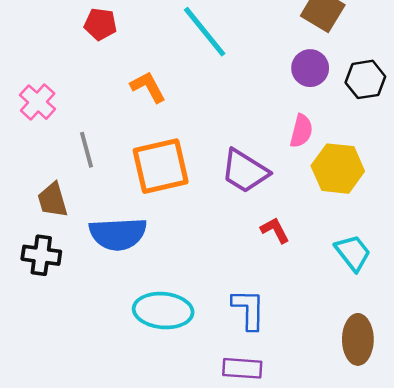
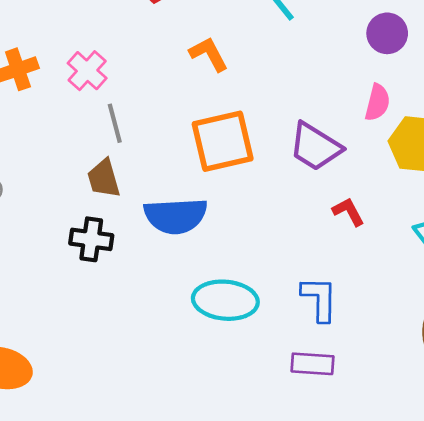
gray line: (87, 150) -> (115, 123), moved

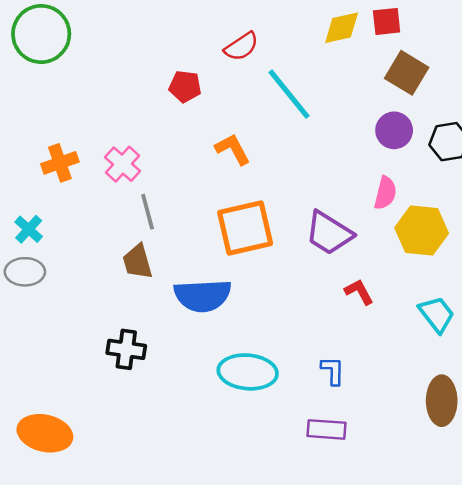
black cross: (91, 239) -> (126, 349), moved
blue L-shape: (319, 299) -> (333, 371), size x0.7

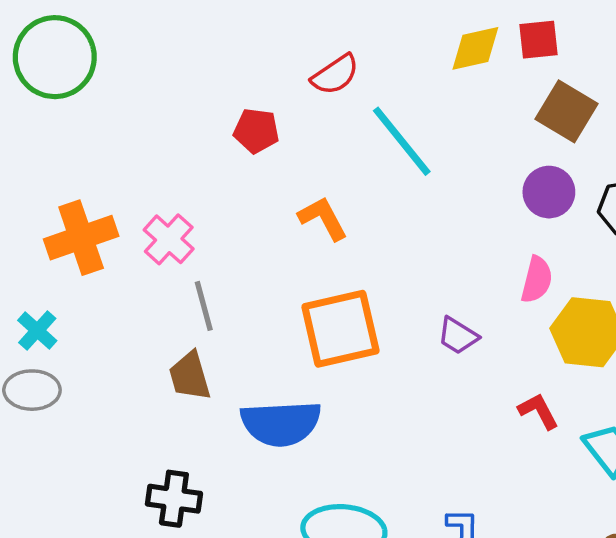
orange cross: (60, 163) -> (81, 238), size x1.4
purple trapezoid: (329, 233) -> (458, 336), size x0.6
red L-shape: (359, 292) -> (538, 411), moved

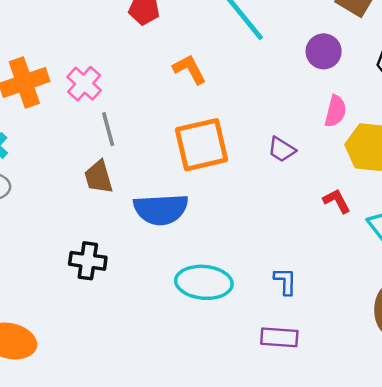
purple circle: (549, 192) -> (324, 51), moved

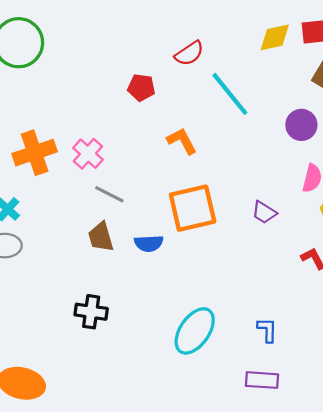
gray line: (108, 129) -> (109, 194), turned -48
blue semicircle: (161, 209) -> (149, 243), moved, size x0.6
cyan ellipse: (204, 282) -> (195, 331), turned -60

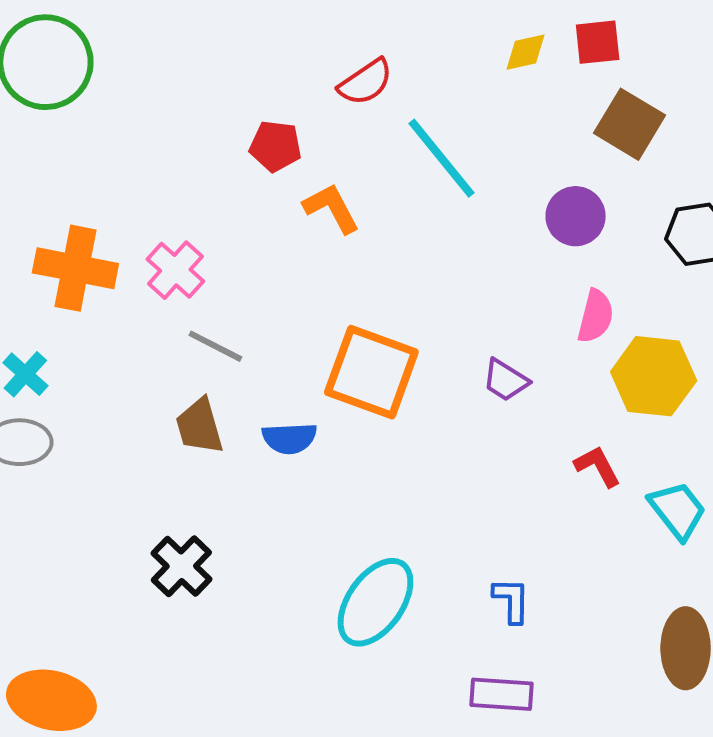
yellow diamond: (275, 37) -> (526, 52), size x0.7
orange L-shape: (182, 141) -> (331, 208), moved
orange cross: (35, 153) -> (75, 268), turned 30
orange square: (193, 208) -> (371, 372), turned 33
black cross: (91, 312) -> (181, 566), turned 36

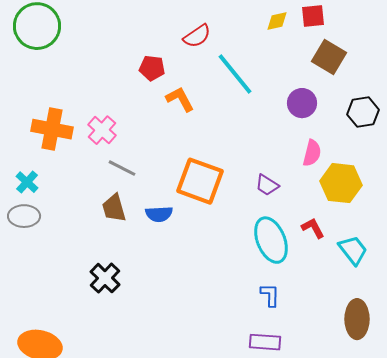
cyan ellipse: (375, 602) -> (271, 240), moved, turned -57

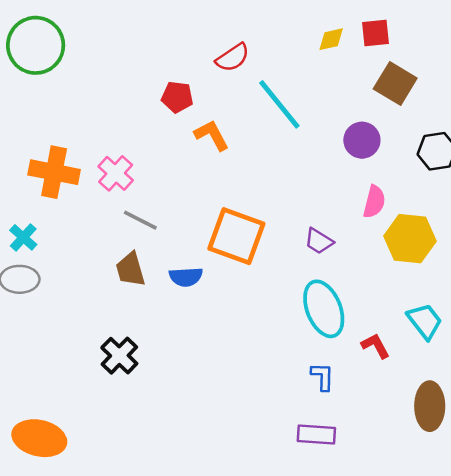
red L-shape: (313, 228) -> (375, 346), moved

